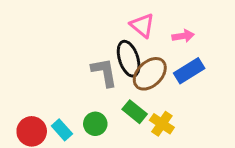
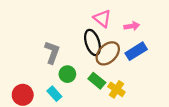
gray L-shape: (104, 72) -> (52, 52), moved, turned 30
green circle: (95, 124) -> (67, 74), moved
cyan rectangle: (62, 130) -> (54, 94), moved

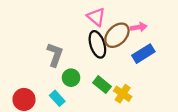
pink triangle: (102, 18) -> (96, 17), moved
brown ellipse: (108, 53) -> (117, 35), moved

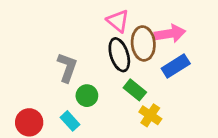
pink arrow: (139, 27) -> (170, 34), size x1.5
brown ellipse: (117, 35) -> (143, 43), turned -50
green rectangle: (102, 85) -> (135, 90), moved

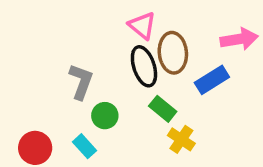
pink arrow: (170, 34) -> (239, 39), moved

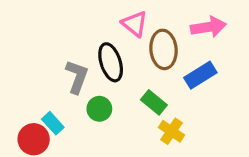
pink arrow: (239, 39) -> (208, 27), moved
black ellipse: (144, 66) -> (111, 62), moved
cyan rectangle: (84, 146) -> (53, 123), moved

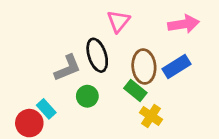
pink triangle: (135, 24) -> (118, 21), turned 30
brown ellipse: (163, 49) -> (144, 67), moved
gray L-shape: (77, 77) -> (68, 68), turned 48

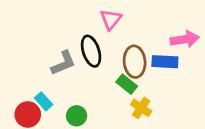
pink arrow: (184, 24) -> (185, 39), moved
blue rectangle: (176, 67) -> (165, 62), turned 35
green circle: (87, 96) -> (77, 116), moved

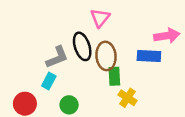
brown ellipse: (135, 62) -> (106, 56), moved
green rectangle: (127, 84) -> (114, 76), turned 48
cyan rectangle: (44, 101) -> (49, 81), moved, turned 70

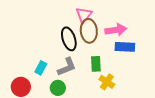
pink arrow: (167, 36) -> (116, 30), moved
brown ellipse: (106, 56) -> (89, 31), moved
gray L-shape: (57, 57) -> (67, 67), moved

